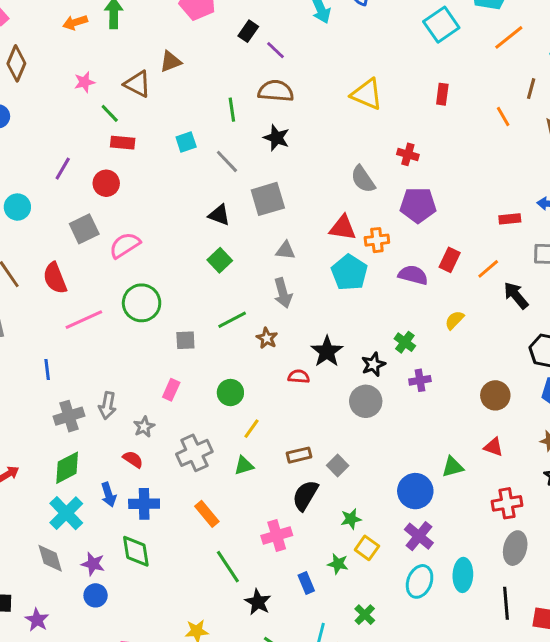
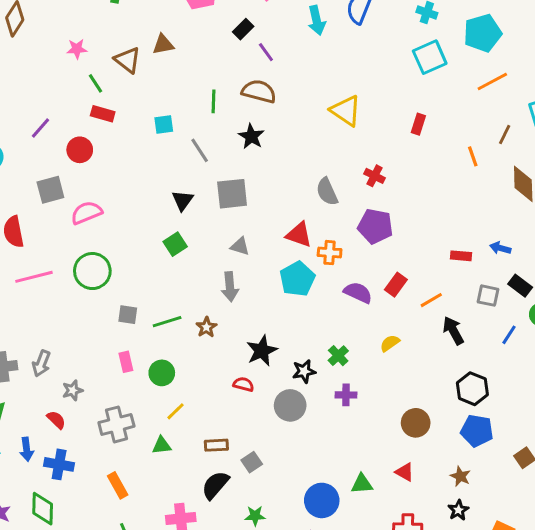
black triangle: (219, 215) -> (183, 200), turned 35
green line: (232, 320) -> (167, 322), moved
red semicircle: (299, 376) -> (243, 384), moved
pink rectangle: (171, 390) -> (126, 362), moved, turned -48

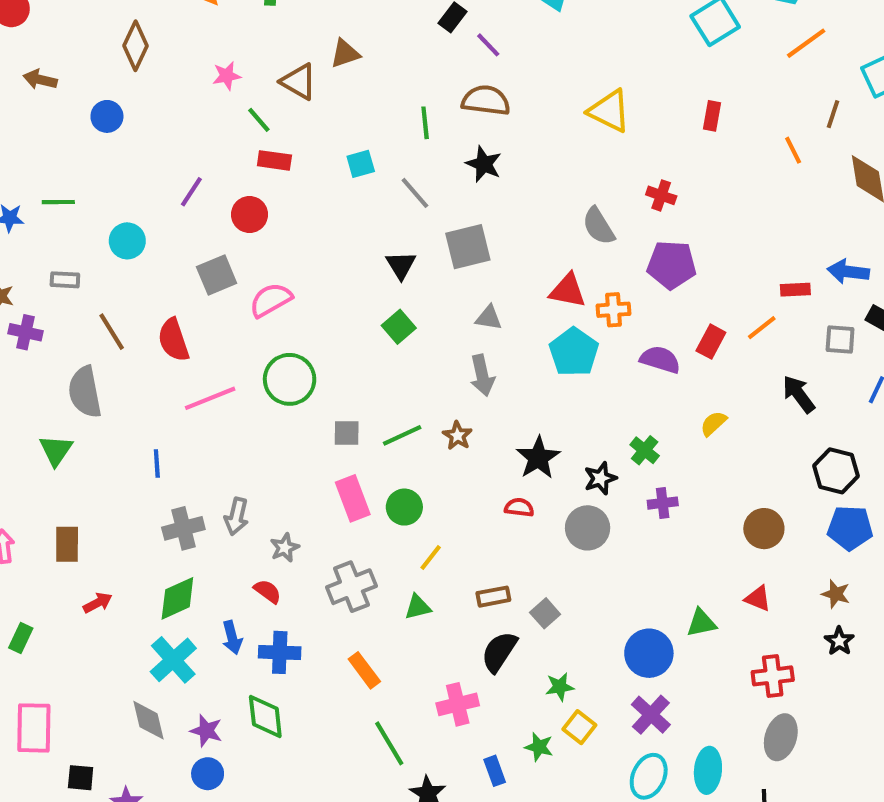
blue arrow: (500, 248) -> (848, 272), size x1.4
orange line: (431, 300) -> (762, 328), moved
pink rectangle: (126, 362) -> (353, 498), size x1.5

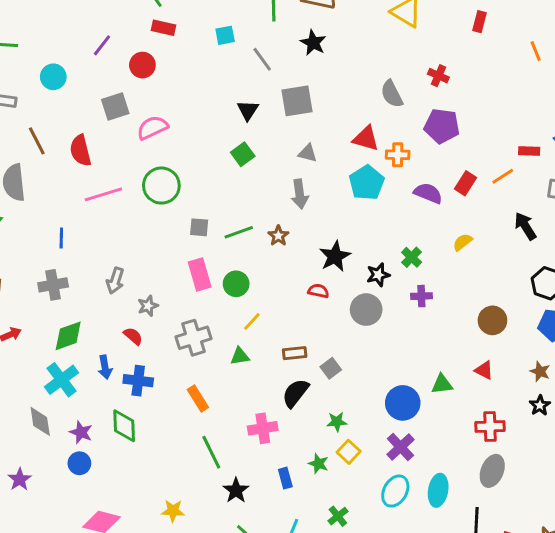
gray cross: (183, 528) -> (53, 285), moved

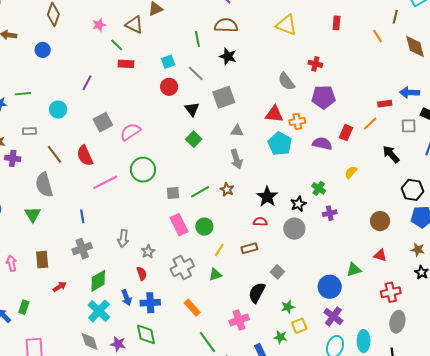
red circle: (142, 65) -> (169, 87), moved
red semicircle: (133, 336) -> (142, 274), turned 40
brown rectangle: (295, 353) -> (249, 248), moved
yellow square: (349, 452) -> (299, 326), turned 35

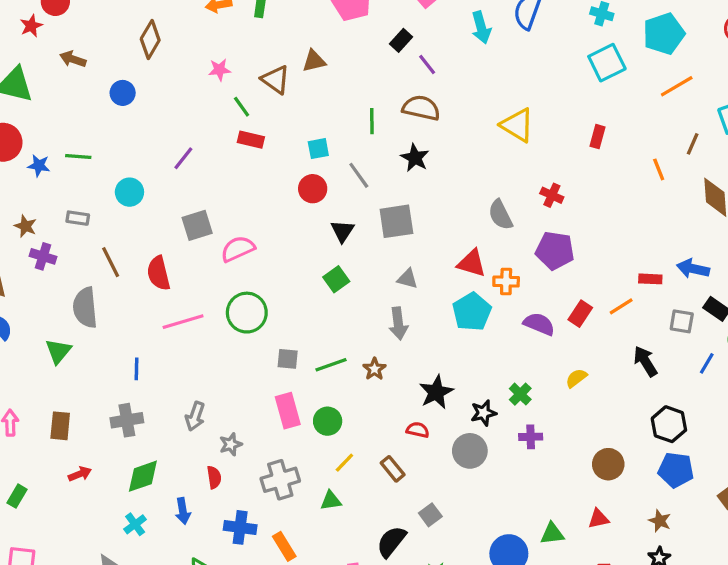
brown rectangle: (249, 248) -> (393, 469), turned 56
red triangle: (380, 255) -> (598, 519), turned -40
blue cross: (150, 303) -> (240, 527), moved
cyan cross: (99, 311) -> (135, 524), size x0.6

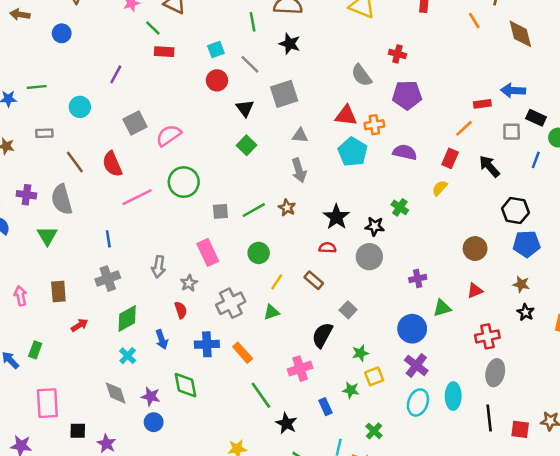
purple cross: (43, 256) -> (26, 195), moved
red rectangle: (580, 314) -> (450, 158), moved
pink rectangle: (288, 411) -> (208, 252), moved
black star: (483, 413) -> (375, 226), turned 30
purple cross: (531, 437) -> (418, 279), moved

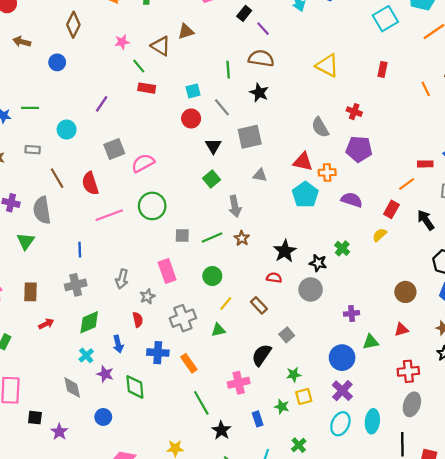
gray arrow: (299, 170) -> (235, 206), moved
purple star: (151, 396) -> (105, 374), moved

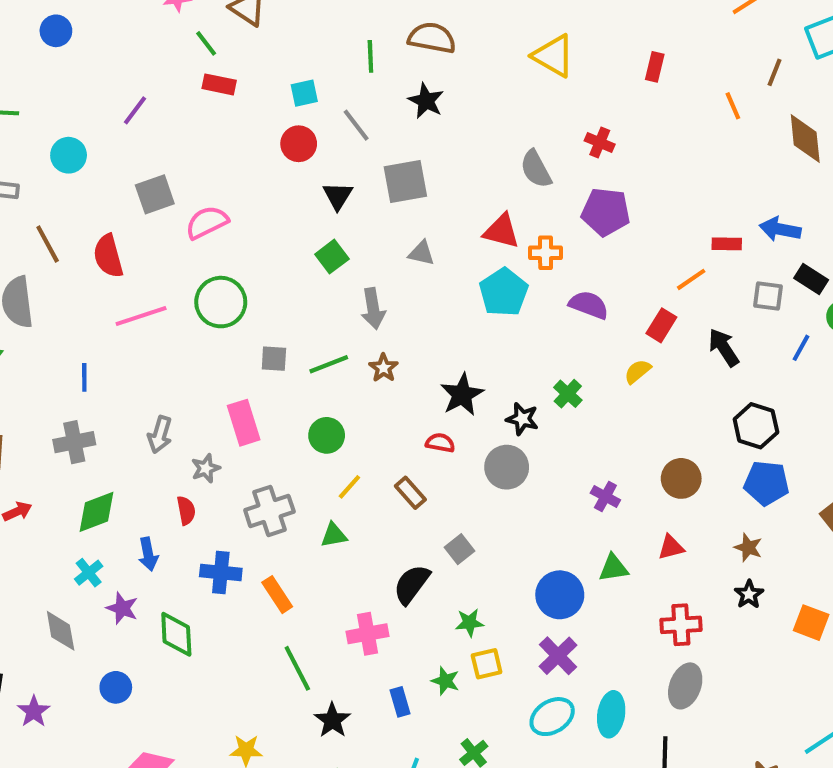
purple cross: (352, 313) -> (605, 497), moved, turned 32
cyan ellipse: (340, 424) -> (552, 717), turned 30

